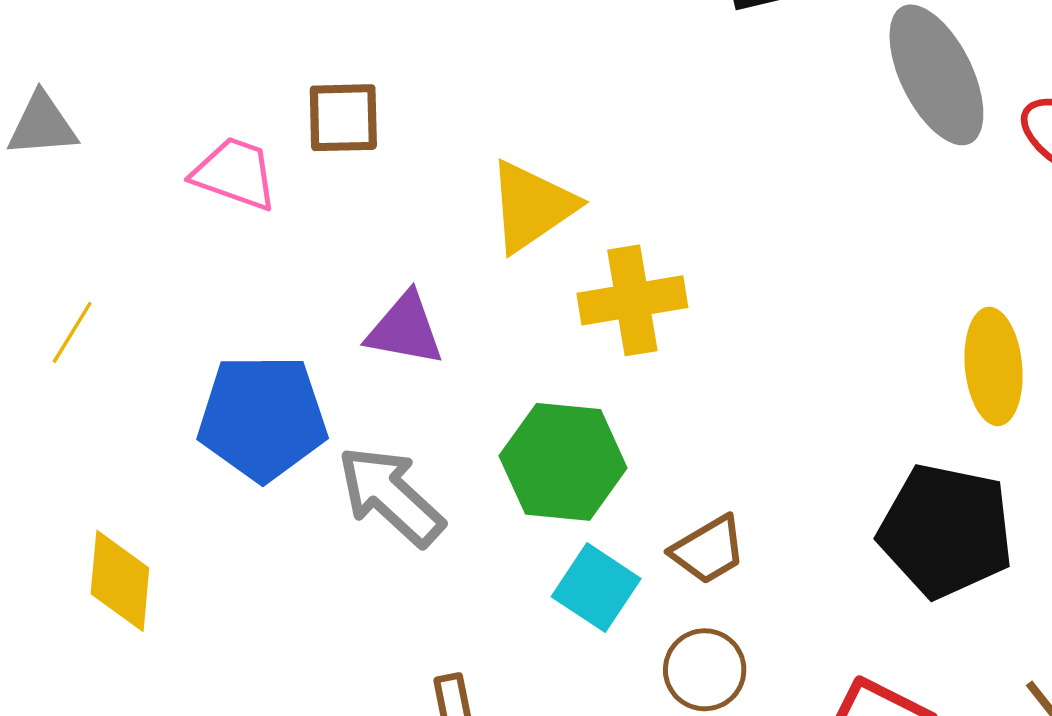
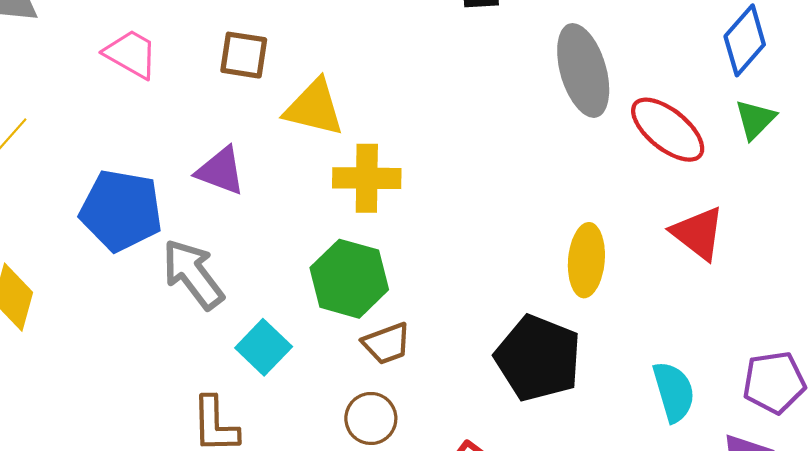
brown square: (343, 118) -> (244, 55), moved
yellow triangle: (532, 206) -> (314, 108), turned 38
green hexagon: (563, 462) -> (349, 279), moved
cyan square: (596, 588) -> (264, 347), moved

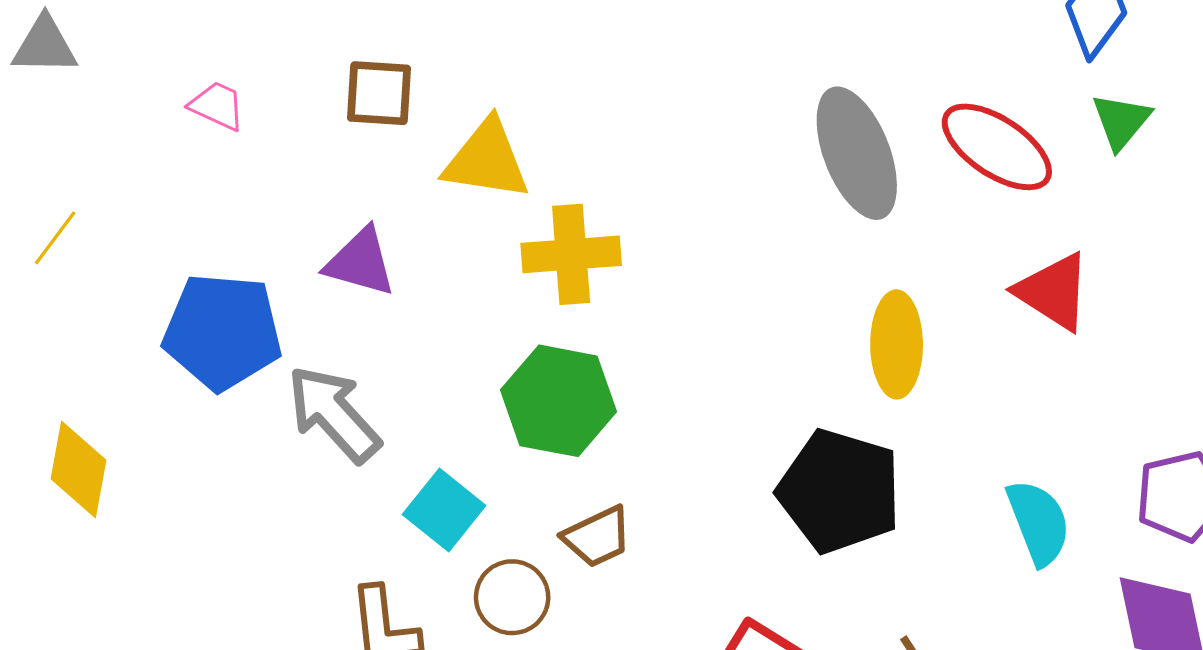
pink trapezoid: (131, 54) -> (217, 106), size x0.7
gray ellipse: (583, 70) -> (857, 153), moved
brown trapezoid: (387, 344) -> (597, 537), moved
brown circle: (371, 418) -> (512, 597), moved

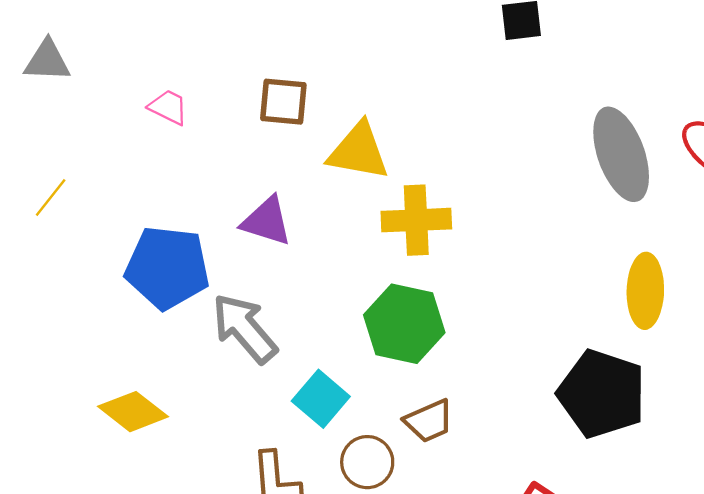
yellow diamond: (79, 469) -> (133, 412), moved, turned -64

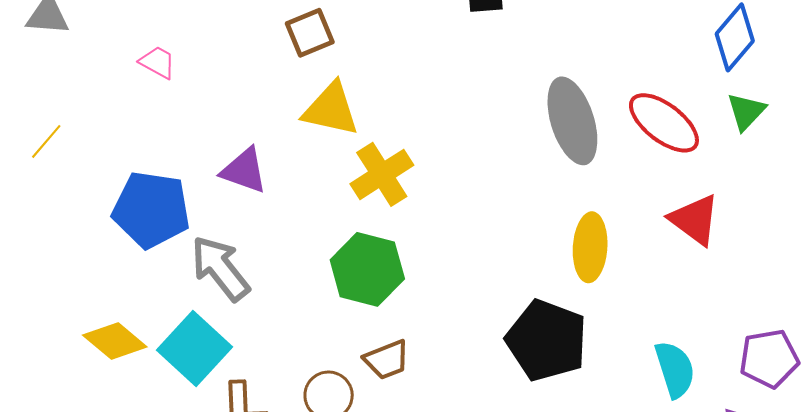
brown square: (283, 102) -> (310, 33), moved, turned -30
yellow cross: (416, 220) -> (382, 174), turned -32
cyan square: (321, 399) -> (194, 349), moved, size x1.4

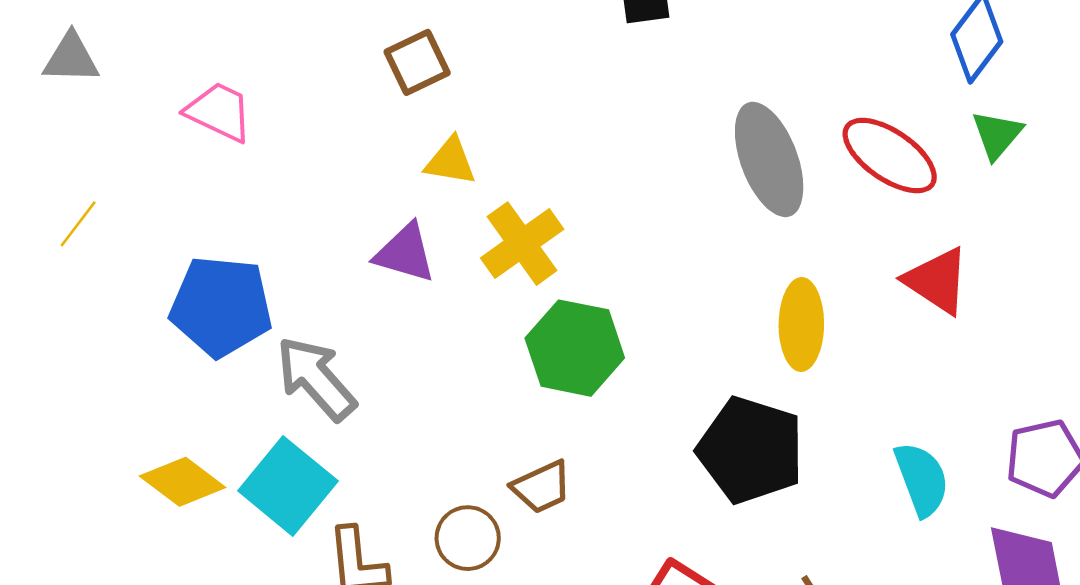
pink trapezoid: (158, 62) -> (219, 112), size x1.4
yellow triangle: (331, 109) -> (450, 161), size x0.7
purple triangle: (244, 170) -> (405, 253), moved
green hexagon: (367, 269) -> (575, 348), moved

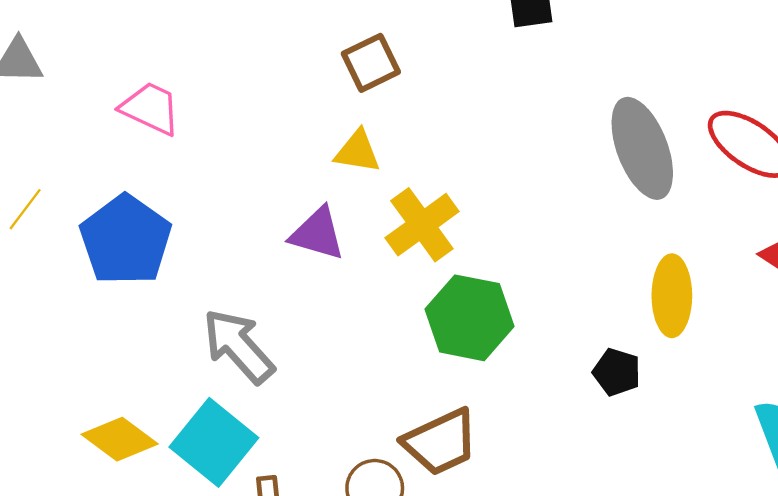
brown square: (417, 62) -> (371, 63), moved
blue pentagon: (221, 306) -> (126, 240), moved, turned 30
black pentagon: (751, 450) -> (617, 372), moved, size x0.5
brown trapezoid: (542, 487) -> (441, 442), size x1.4

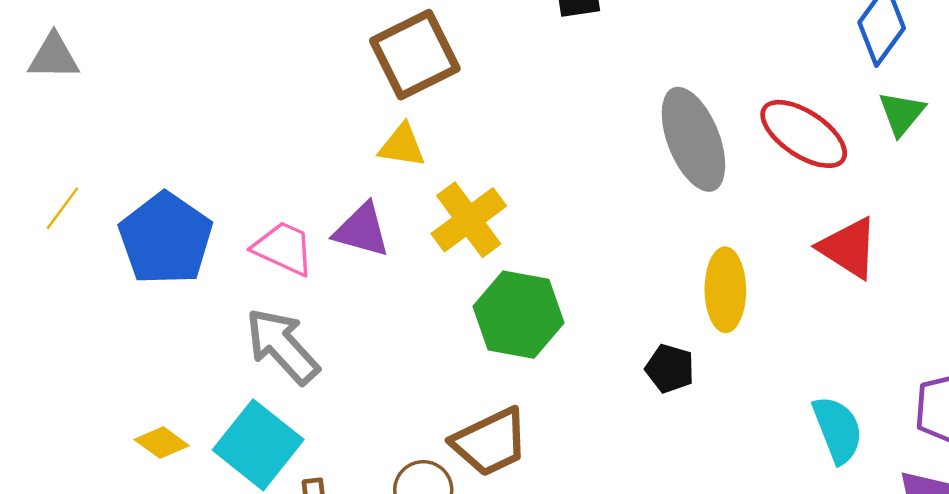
brown square: (371, 63) -> (415, 55), size x1.5
pink trapezoid: (150, 108) -> (283, 248), moved
yellow diamond: (120, 439) -> (162, 443), size x0.7

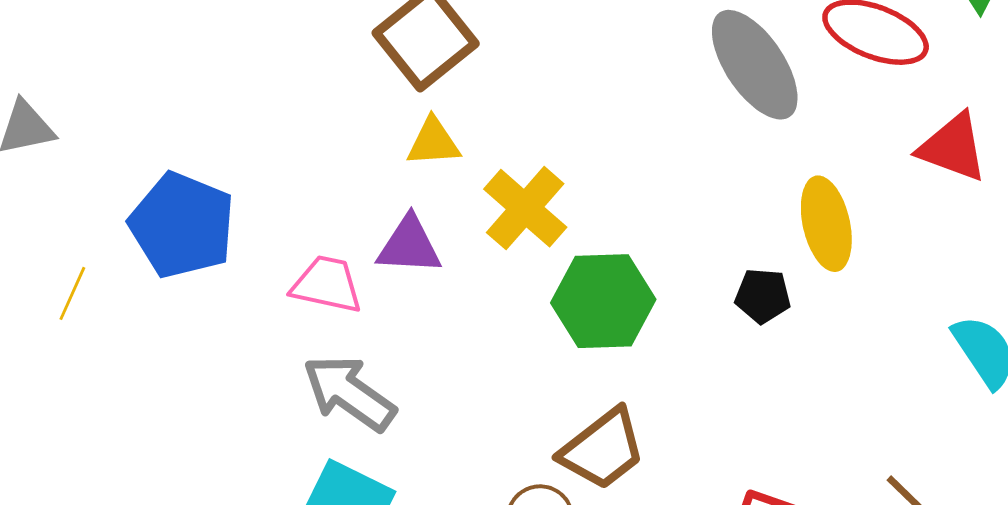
blue pentagon: (166, 239) -> (182, 225), moved
black pentagon: (670, 369) -> (763, 296), moved

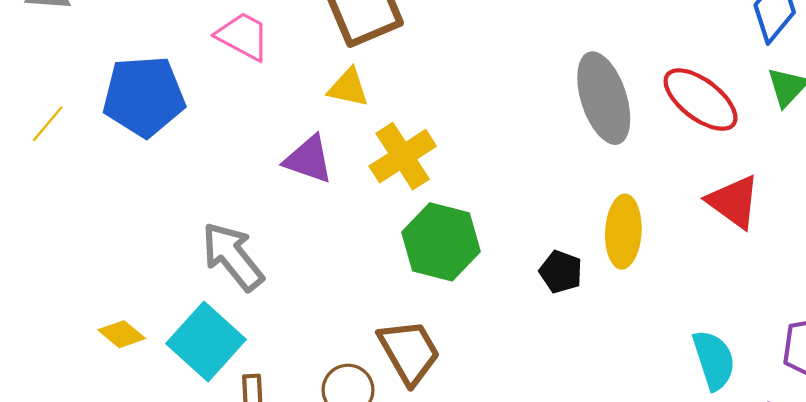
blue pentagon: (182, 225) -> (144, 96), turned 30
pink trapezoid: (327, 284) -> (243, 36), moved
brown trapezoid: (603, 449) -> (409, 352), turned -98

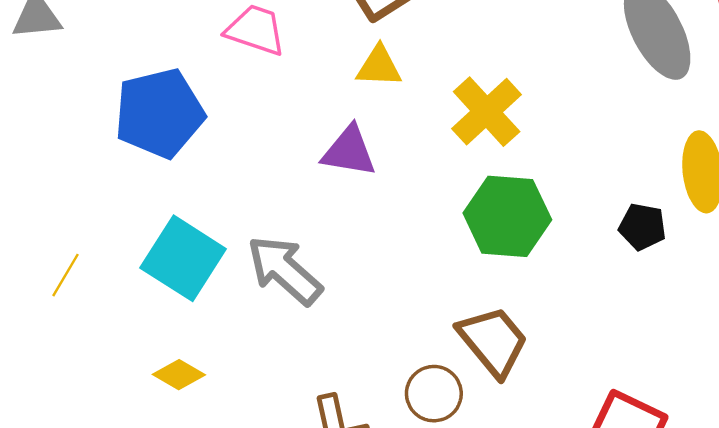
yellow line: (48, 124) -> (65, 275), moved
yellow cross: (403, 156) -> (487, 112), moved
cyan square: (206, 341) -> (183, 258), moved

